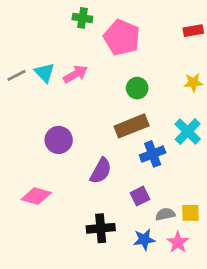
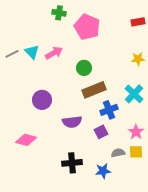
green circle: (137, 88) -> (84, 68), moved
purple semicircle: (101, 171) -> (72, 122), turned 54
purple square: (140, 196) -> (101, 132), moved
pink star: (178, 242) -> (136, 132), moved

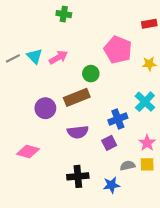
pink pentagon: (87, 27) -> (118, 50), moved
brown rectangle: (94, 90) -> (77, 97), moved

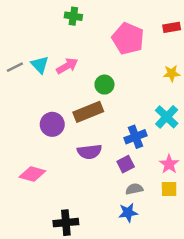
pink pentagon: (118, 50) -> (128, 39), moved
gray semicircle: (128, 166) -> (134, 189), moved
black cross: (78, 176) -> (66, 223), moved

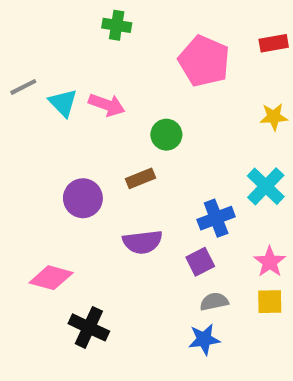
pink arrow: (67, 66) -> (107, 105), turned 50
gray line: (15, 67) -> (23, 87), moved
brown rectangle: (88, 112) -> (141, 178), size x0.6
black cross: (66, 223) -> (89, 327), moved, turned 30

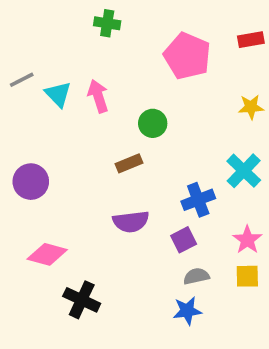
pink arrow: (107, 105) -> (98, 96), turned -128
purple circle: (83, 198) -> (31, 182), moved

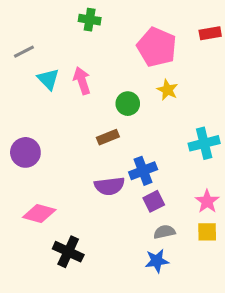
gray line: (22, 80) -> (24, 52), moved
yellow star: (251, 107) -> (167, 90), moved, turned 30
cyan cross: (244, 171) -> (204, 143), turned 32
blue cross: (198, 200) -> (143, 171), moved

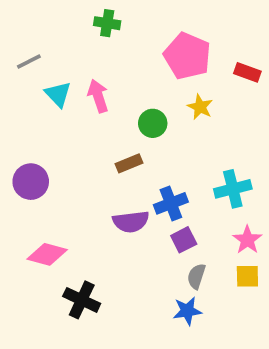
red rectangle: (210, 33) -> (247, 72), moved, turned 30
cyan cross: (204, 143) -> (233, 189), moved
gray semicircle: (164, 232) -> (196, 276), turned -60

